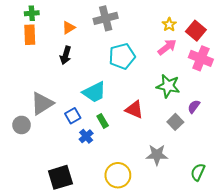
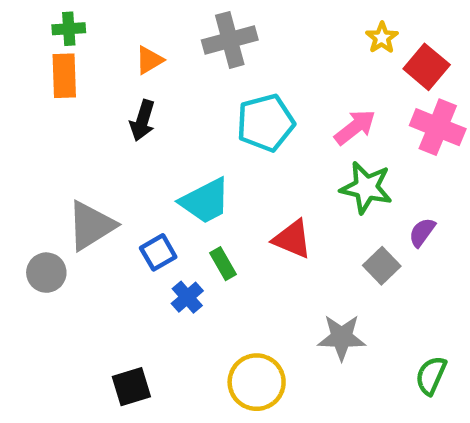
yellow star: (169, 25) -> (382, 38), moved
pink arrow: (167, 47) -> (355, 127), moved
black square: (60, 177) -> (131, 387), size x0.7

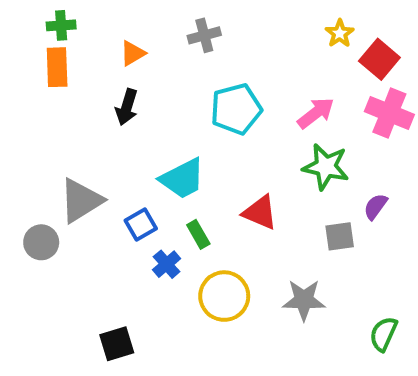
gray cross: (230, 40) -> (204, 35), size x0.7
gray square: (382, 266) -> (340, 236), turned 36
yellow circle: (257, 382) -> (224, 296), moved

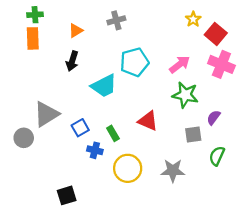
cyan trapezoid: (182, 179) -> (104, 86), moved
blue cross: (167, 264) -> (95, 150), turned -35
green semicircle: (383, 334) -> (217, 156), moved

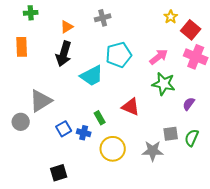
orange rectangle: (33, 38) -> (22, 47), moved
black arrow: (72, 61) -> (64, 54), size x1.4
blue square: (80, 128) -> (64, 129), moved
gray square: (193, 134) -> (171, 134), moved

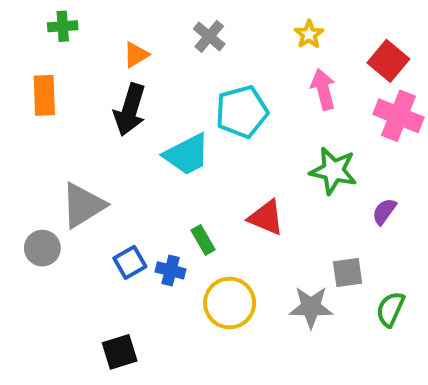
yellow star: (171, 17) -> (309, 34), moved
gray cross: (103, 18) -> (209, 36), turned -35
pink arrow: (159, 57) -> (323, 89), moved, turned -66
green semicircle: (192, 138) -> (390, 309), moved

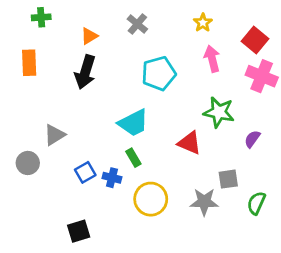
cyan trapezoid: (187, 154) -> (133, 123), moved
gray triangle: (83, 205) -> (54, 135), size x0.7
red triangle: (266, 218) -> (189, 143), moved

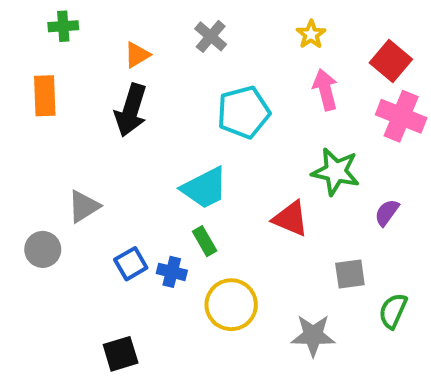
gray star: (204, 202) -> (313, 335), moved

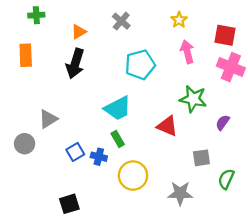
red square: (391, 61) -> (225, 35), turned -30

